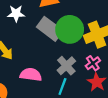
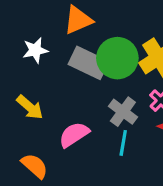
pink semicircle: (31, 75) -> (74, 135), turned -30

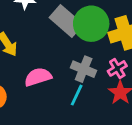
gray cross: (123, 112) -> (84, 69), turned -30

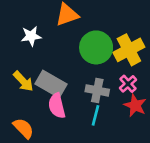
gray rectangle: (66, 21) -> (51, 84), moved
pink semicircle: (38, 77) -> (57, 106), turned -75

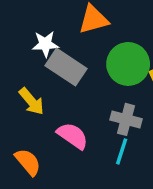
gray rectangle: (51, 84) -> (66, 67), moved
pink semicircle: (57, 106) -> (73, 136), turned 135

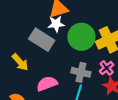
white star: (45, 44) -> (56, 24), moved
pink semicircle: (73, 136) -> (47, 84), turned -54

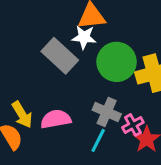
yellow arrow: (20, 62) -> (22, 115), moved
pink cross: (107, 68) -> (133, 125), moved

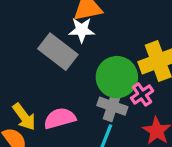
green circle: (117, 62) -> (117, 77), moved
pink cross: (133, 125) -> (142, 94), moved

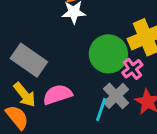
gray rectangle: (58, 52) -> (29, 60), moved
gray cross: (112, 106) -> (116, 96), moved, turned 30

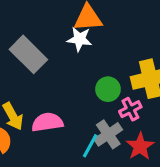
green circle: (108, 54) -> (108, 89), size x0.6
gray rectangle: (29, 60) -> (28, 54), moved

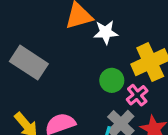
white star: (79, 39) -> (106, 32), moved

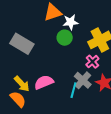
green circle: (112, 80) -> (65, 38), moved

